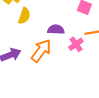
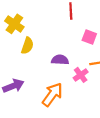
orange arrow: (41, 51) -> (52, 95), moved

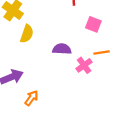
orange arrow: (52, 95) -> (31, 98), moved, size x0.6

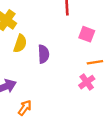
purple semicircle: (62, 49) -> (44, 54), moved, turned 84
pink cross: (84, 65) -> (87, 82), moved

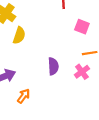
purple semicircle: (44, 54) -> (53, 66), moved

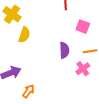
purple semicircle: (53, 66) -> (64, 50), moved

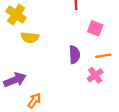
yellow semicircle: (24, 35) -> (30, 37), turned 77

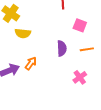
pink cross: (95, 75) -> (80, 77), moved
orange arrow: (34, 101) -> (31, 63), moved

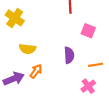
yellow semicircle: (23, 33) -> (28, 49), moved
orange line: (87, 49) -> (96, 65), moved

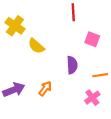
yellow semicircle: (28, 49) -> (36, 46), moved, turned 35
orange arrow: (36, 71) -> (45, 89), moved

